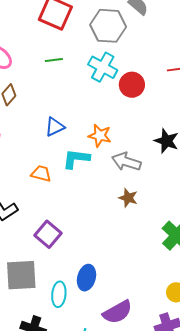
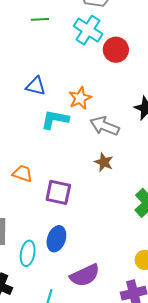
blue triangle: (55, 127) -> (36, 86), turned 35
orange star: (100, 136) -> (80, 98), turned 30
orange trapezoid: (41, 174) -> (23, 173), moved
purple square: (48, 234) -> (58, 192), moved, turned -32

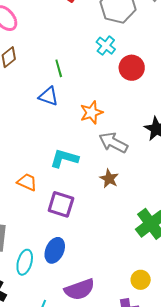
green line: (40, 19) -> (59, 68), moved, turned 72
cyan cross: (88, 30) -> (106, 46), size x0.7
cyan L-shape: (55, 119) -> (64, 158), moved

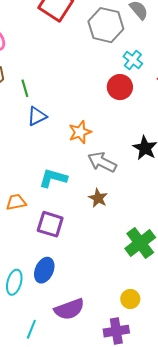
cyan cross: (106, 46) -> (133, 60), moved
green line: (59, 68) -> (25, 88), moved
blue triangle: (49, 96) -> (37, 116), turned -45
orange trapezoid: (27, 182) -> (16, 202), turned -35

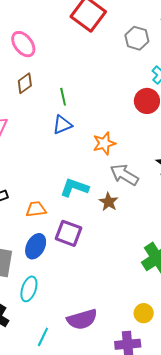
gray hexagon: (106, 25) -> (137, 38), size x0.7
green line: (25, 88) -> (63, 97), moved
brown star: (98, 198) -> (109, 202), moved
blue ellipse: (44, 270) -> (36, 246), moved

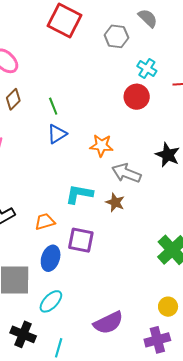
orange star: (104, 143) -> (101, 146), turned 30
cyan ellipse: (29, 289) -> (51, 301), turned 35
cyan line: (43, 337) -> (59, 348), moved

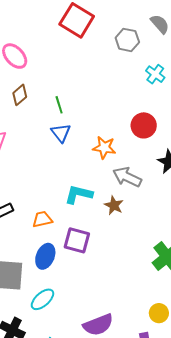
red circle: (137, 97) -> (144, 125), moved
blue triangle: (57, 134) -> (61, 133), turned -40

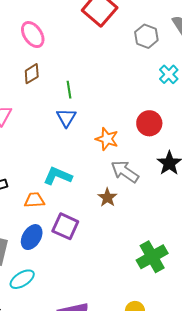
cyan L-shape: (79, 194) -> (58, 176), moved

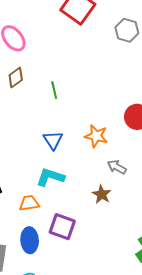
blue triangle: (66, 118) -> (53, 140), moved
gray arrow: (125, 172) -> (117, 167), size x0.7
blue ellipse: (32, 237) -> (30, 240), turned -30

